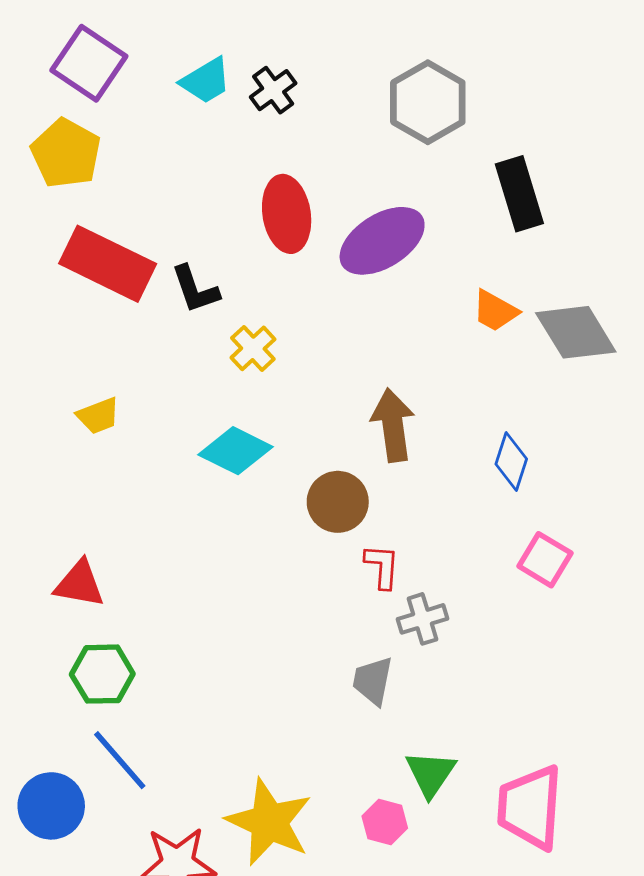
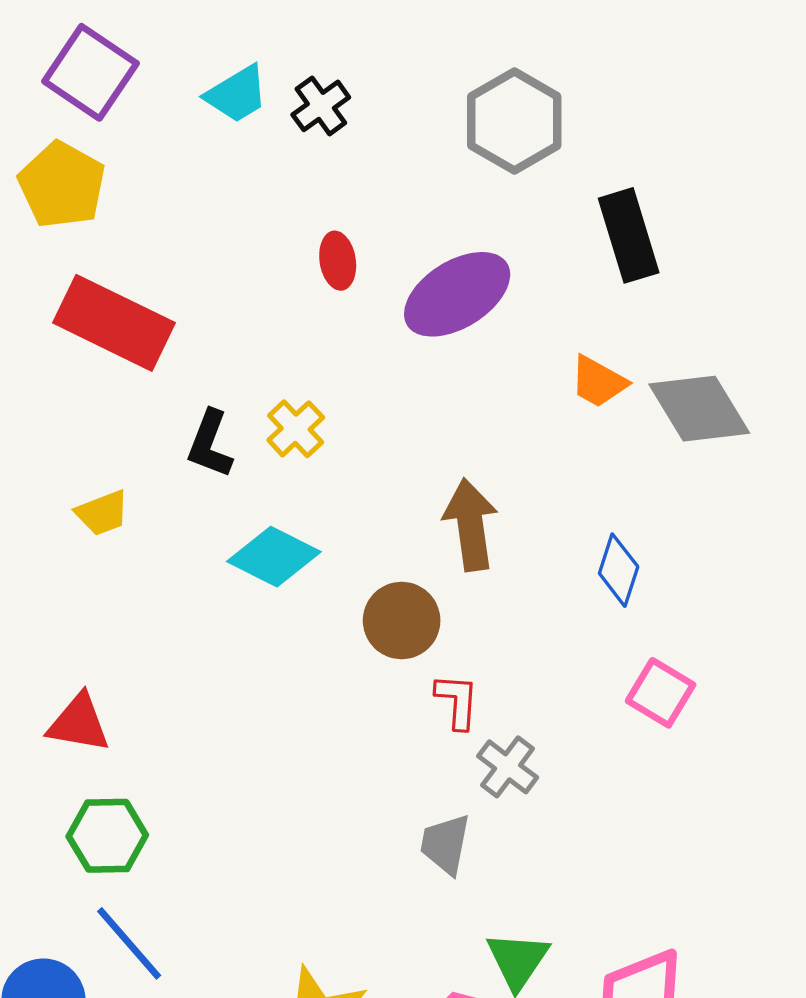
red ellipse: (287, 214) -> (338, 261), size x0.6
black L-shape: (195, 289) -> (210, 444), moved, turned 40
gray cross: (422, 619) -> (508, 767), turned -36

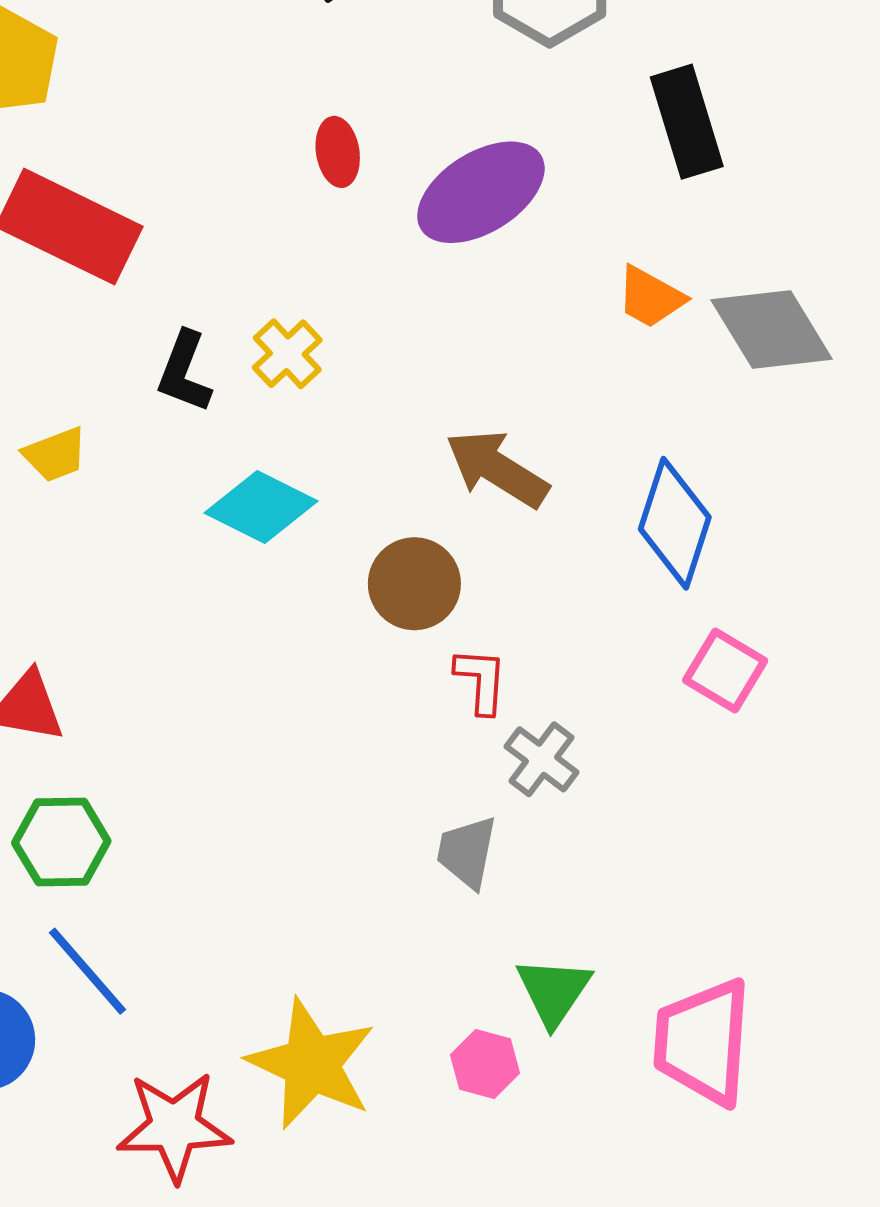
brown arrow: (471, 525) -> (497, 469), turned -50
blue diamond: (619, 570) -> (675, 523), size x1.5

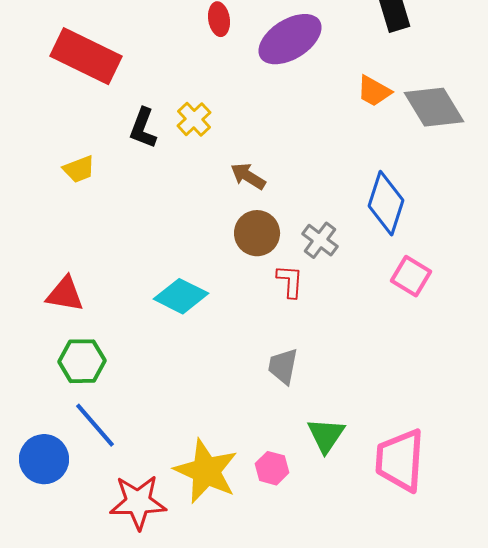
brown arrow: (497, 469) -> (248, 176), moved, size x0.7
cyan diamond: (261, 507) -> (181, 296), moved
gray cross: (541, 759) -> (320, 240), moved
pink hexagon: (485, 1064) -> (272, 468), moved

